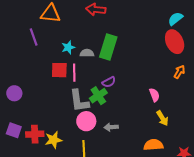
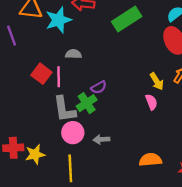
cyan star: (68, 47) -> (58, 20), moved, size x1.6
green rectangle: (108, 47) -> (127, 19), moved, turned 40
red square: (59, 70) -> (41, 74), turned 36
yellow arrow: (162, 118) -> (157, 81), moved

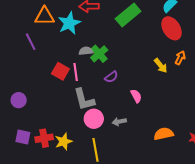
pink semicircle: (151, 102) -> (136, 96), moved
green cross: (87, 103) -> (99, 54), moved

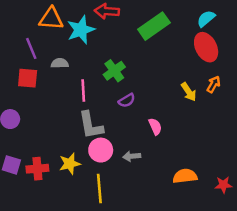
gray semicircle: (86, 51) -> (60, 63), moved
red square: (60, 71) -> (28, 78), moved, turned -30
yellow star: (64, 142) -> (70, 164), moved

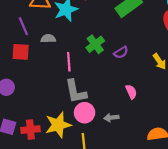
purple semicircle: (127, 100) -> (121, 52), moved
yellow star: (70, 164) -> (58, 125), size x1.4

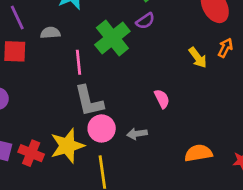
green cross: (95, 44) -> (112, 38), size x1.4
purple semicircle: (121, 52) -> (145, 21), moved
red cross: (30, 130) -> (31, 153), turned 30

